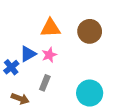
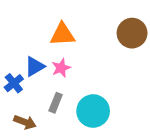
brown circle: (90, 31) -> (132, 33), moved
cyan circle: (90, 93) -> (93, 111), moved

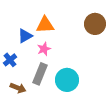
blue triangle: (35, 66) -> (25, 36), moved
gray rectangle: (56, 103) -> (40, 74), size x1.5

